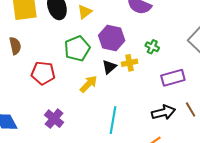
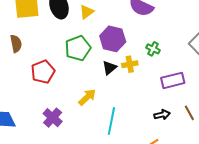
red pentagon: (43, 73) -> (43, 72), turned -30
yellow arrow: (89, 84) -> (87, 97), moved
black arrow: (163, 112) -> (162, 115), size x0.7

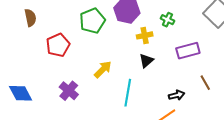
black triangle: (109, 68) -> (146, 61), moved
black arrow: (162, 115) -> (177, 95), moved

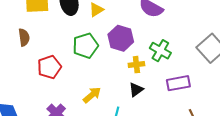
green cross: (167, 20) -> (160, 51), size x1.5

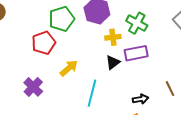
red pentagon: (49, 67) -> (44, 43), moved
purple rectangle: (178, 83) -> (136, 53), moved

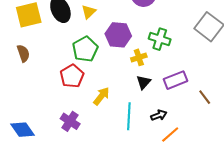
purple rectangle: (136, 53) -> (175, 80), moved
black arrow: (141, 99) -> (159, 115), moved

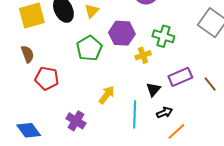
red pentagon: (72, 76) -> (47, 78), moved, turned -30
black triangle: (144, 82) -> (153, 89), moved
brown line: (205, 97) -> (210, 84), moved

